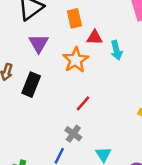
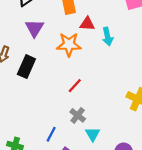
orange star: (76, 60) -> (69, 45), turned 30
gray cross: (73, 134) -> (78, 115), moved

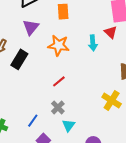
red triangle: (87, 24) -> (111, 32), moved, turned 32

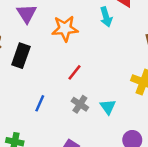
blue line: (33, 121) -> (40, 103), moved
cyan triangle: (69, 125) -> (108, 107), moved

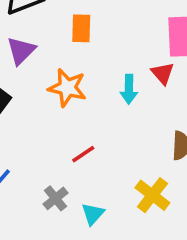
red line: (74, 72) -> (83, 154), moved

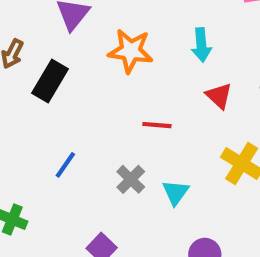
red triangle: (163, 73) -> (219, 96), moved
red line: (83, 154) -> (157, 125), turned 45

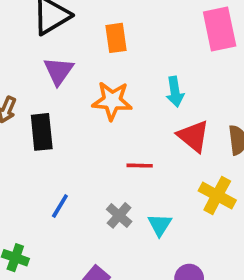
black rectangle: (50, 81) -> (42, 132), turned -33
red triangle: (219, 96) -> (193, 136), size x1.4

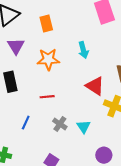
red triangle: (193, 136) -> (95, 86), moved
red line: (140, 166) -> (47, 97), moved

